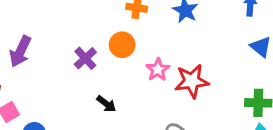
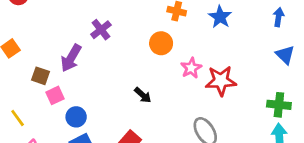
purple arrow: (20, 51) -> (71, 58), moved
purple cross: (85, 58) -> (101, 30), moved

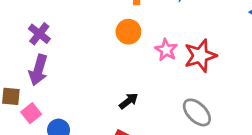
purple cross: (101, 30) -> (39, 34), moved
black arrow: (143, 95) -> (129, 101), moved, turned -66

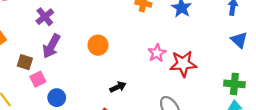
orange circle: (128, 32) -> (98, 45), moved
purple cross: (39, 34) -> (45, 17), moved

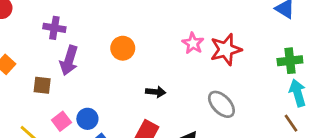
purple cross: (45, 17) -> (54, 28), turned -30
pink square: (38, 79) -> (61, 121), moved
black arrow: (118, 87) -> (156, 92), turned 42

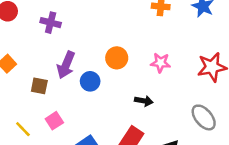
purple cross: (54, 28) -> (51, 23), moved
pink star: (193, 43) -> (160, 63), moved, turned -30
blue circle: (87, 119) -> (90, 81), moved

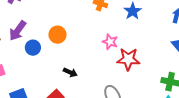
pink star: (160, 63) -> (110, 42), moved

